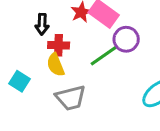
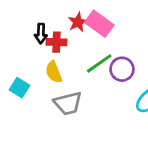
purple circle: (126, 39) -> (122, 69), moved
red cross: (59, 45) -> (57, 42), moved

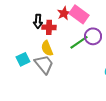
purple circle: (122, 69) -> (93, 36), moved
cyan square: (20, 88) -> (23, 59), turned 32
gray trapezoid: (68, 103) -> (44, 64), moved, turned -115

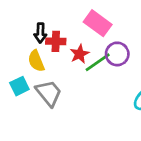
red star: (64, 13) -> (79, 54), moved
yellow semicircle: (47, 48) -> (36, 61), moved

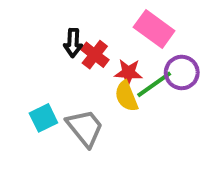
red cross: (56, 41) -> (95, 55), turned 36
red star: (79, 54) -> (128, 72), turned 30
yellow semicircle: (36, 61) -> (126, 96), moved

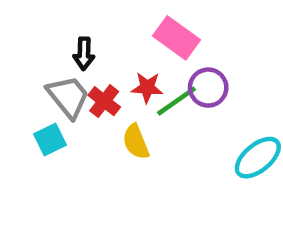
red cross: (95, 55) -> (104, 101), moved
yellow semicircle: (126, 96) -> (136, 142), moved
gray trapezoid: (85, 128) -> (68, 97), moved

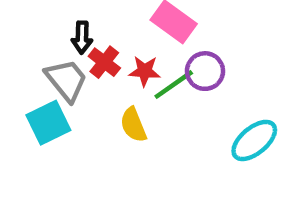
red cross: (104, 101) -> (104, 62), moved
cyan square: (50, 140) -> (48, 123), size x1.4

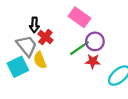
red star: (145, 71) -> (93, 61), moved
yellow semicircle: (133, 125) -> (40, 60), moved

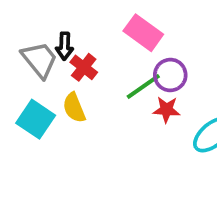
gray trapezoid: (27, 46) -> (40, 60), moved
cyan square: (18, 67) -> (36, 119), turned -30

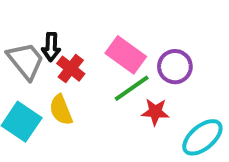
pink rectangle: (143, 33) -> (126, 55), moved
purple circle: (170, 75) -> (175, 67), moved

